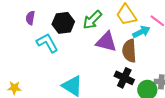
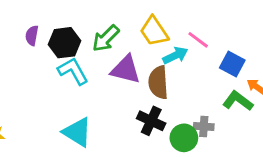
purple semicircle: (30, 18) -> (32, 36), moved
cyan L-shape: (47, 43) -> (73, 71), moved

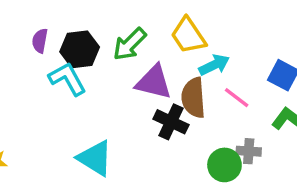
pink line: (198, 40) -> (237, 98), moved
cyan L-shape: (73, 71) -> (67, 79), moved
black cross: (151, 121) -> (171, 122), moved

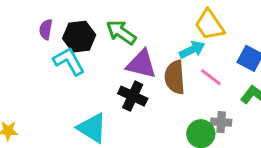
yellow trapezoid: (188, 36) -> (210, 25), moved
green arrow: (130, 44) -> (121, 32), turned 80
black cross: (171, 122) -> (133, 96), moved

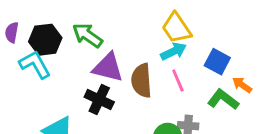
cyan arrow: (192, 50) -> (174, 51), moved
pink line: (211, 77) -> (178, 81), turned 30

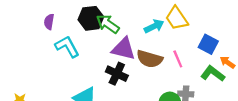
black hexagon: (45, 40) -> (91, 18), moved
cyan arrow: (174, 51) -> (154, 26), moved
brown semicircle: (141, 81) -> (150, 59), turned -70

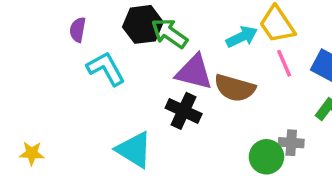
pink line: (178, 59) -> (284, 63), moved

